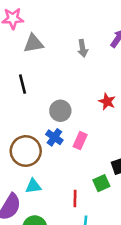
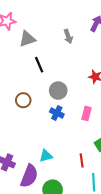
black line: (22, 84) -> (39, 65), moved
pink rectangle: (80, 141) -> (86, 113), moved
brown circle: (26, 151) -> (23, 100), moved, size x0.6

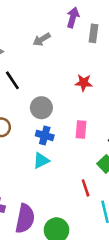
gray arrow: (68, 36) -> (42, 39), turned 88
cyan triangle: (46, 156) -> (41, 161), moved

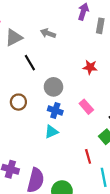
gray arrow: (42, 39) -> (48, 33), moved, turned 48
pink rectangle: (81, 129) -> (86, 107), turned -48

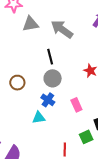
gray arrow: (48, 33) -> (62, 29), size x1.6
black line: (30, 63) -> (50, 57), moved

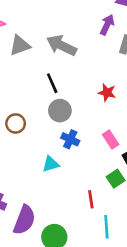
blue cross: (48, 100) -> (70, 139), moved
pink rectangle: (76, 105) -> (111, 139), moved

